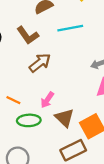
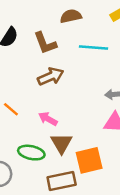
pink arrow: (47, 100) -> (48, 119), turned 70
green ellipse: (29, 120) -> (31, 153), moved

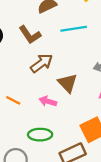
brown triangle: (61, 143) -> (68, 83), moved

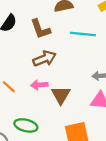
brown triangle: (68, 83) -> (61, 95), moved
pink arrow: (48, 101) -> (39, 85), moved, turned -35

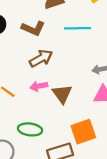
brown L-shape: (40, 29) -> (33, 28), turned -40

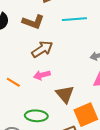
brown triangle: (62, 94) -> (65, 94), moved

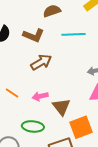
pink arrow: (42, 75) -> (40, 96), moved

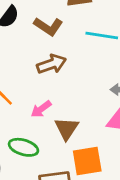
pink arrow: (40, 96) -> (41, 109), turned -35

